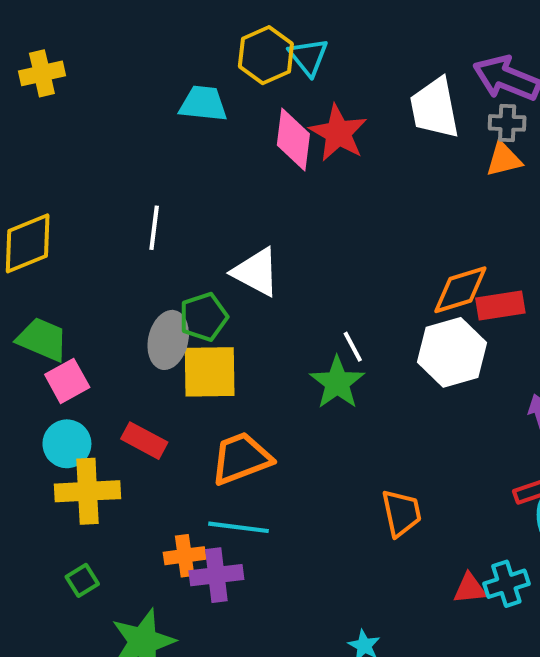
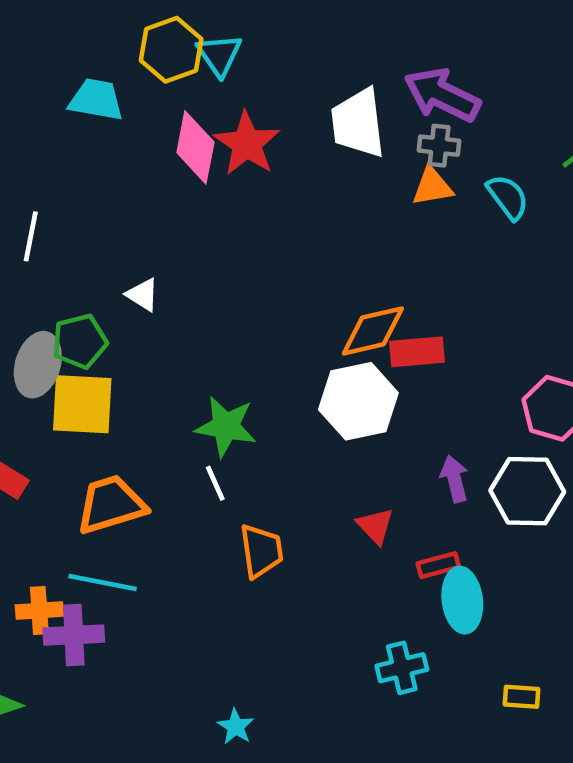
white triangle: (256, 272) -> (143, 295), size x0.6
white line: (353, 347) -> (215, 483), moved
green star: (337, 383) -> (226, 426), turned -30
orange trapezoid: (401, 513) -> (261, 551), moved
red triangle: (470, 589) -> (375, 526), moved, turned 48

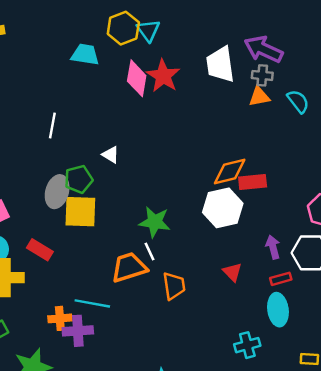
orange trapezoid: (111, 505) -> (129, 267), moved
red rectangle: (438, 565) -> (281, 279), moved

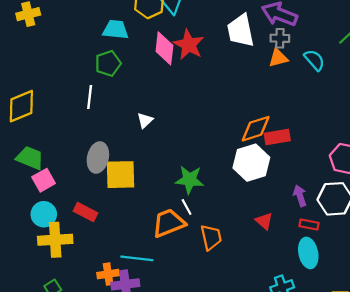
white triangle: (111, 155) -> (145, 120), turned 49
green pentagon: (79, 179) -> (108, 63), moved
red rectangle: (281, 279) -> (309, 224), turned 30

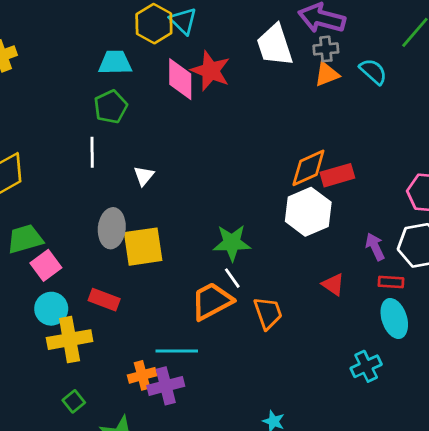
white triangle: (145, 120) -> (144, 176), moved
green trapezoid: (30, 158) -> (25, 239), turned -32

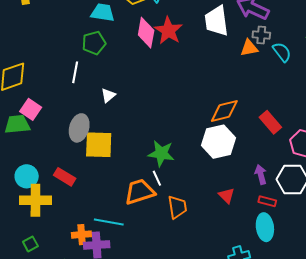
gray cross: (326, 49) -> (261, 35), moved
red rectangle: (337, 175) -> (270, 122), moved, turned 55
pink square: (46, 265) -> (31, 109), moved, turned -30

